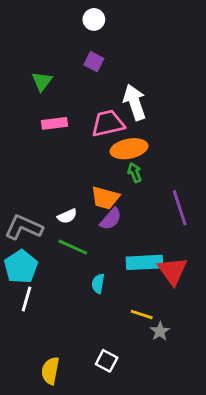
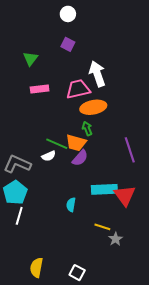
green arrow: (135, 173) -> (87, 129), moved
green line: (73, 247) -> (57, 144), moved
white square: (107, 361) -> (77, 273), moved

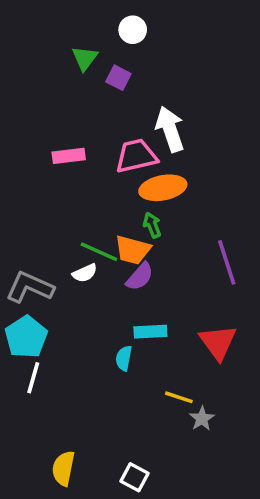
white circle: (68, 14) -> (133, 30), moved
green triangle: (30, 59) -> (85, 58), moved
cyan rectangle: (104, 189) -> (150, 332), moved, size x0.7

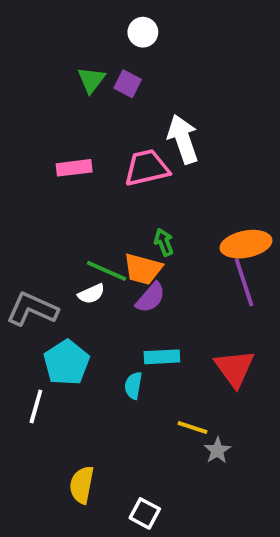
green triangle: (85, 58) -> (91, 80), moved
orange ellipse: (163, 188) -> (246, 244), moved
cyan pentagon: (26, 337) -> (66, 363), moved
yellow semicircle: (63, 468) -> (82, 485), moved

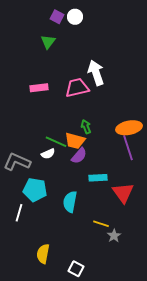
purple square: (128, 84) -> (57, 17), moved
cyan rectangle: (162, 357) -> (98, 178), moved
cyan pentagon: (66, 363) -> (35, 190), turned -30
cyan semicircle: (133, 385) -> (70, 202), size x1.5

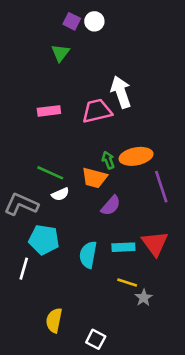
orange ellipse: (129, 128) -> (136, 156), moved
green line: (56, 142) -> (50, 173), moved
purple semicircle: (79, 156) -> (111, 206), moved
cyan rectangle: (98, 178) -> (123, 247), moved

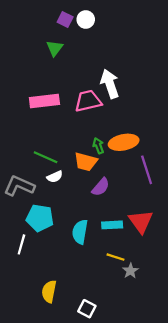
pink rectangle: (49, 111) -> (44, 101), size x1.4

